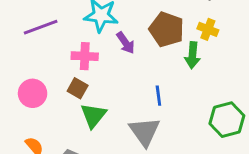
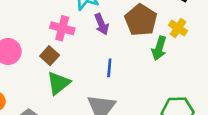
blue line: (158, 96) -> (109, 68), moved

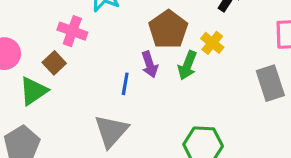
purple arrow: (102, 24) -> (150, 64), moved
green triangle: (58, 83) -> (33, 91), moved

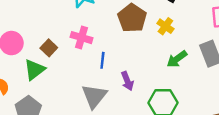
pink cross: (72, 31) -> (81, 38), moved
purple arrow: (150, 64) -> (127, 81), moved
green arrow: (187, 65) -> (177, 59), moved, turned 35

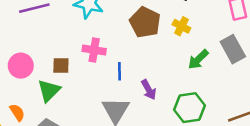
brown square: (49, 48) -> (61, 65), turned -35

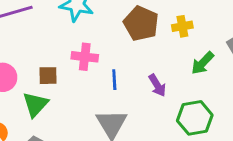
yellow cross: (181, 26) -> (182, 26), turned -36
purple arrow: (149, 90) -> (157, 85), moved

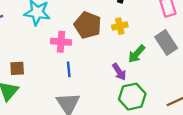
pink cross: (85, 57) -> (61, 42), moved
purple arrow: (157, 85) -> (119, 72), moved

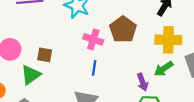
yellow cross: (120, 26) -> (168, 40), moved, size x1.6

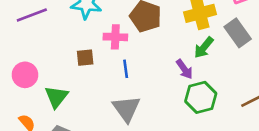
brown square: (45, 55) -> (85, 58), moved

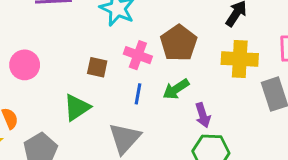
green arrow: (204, 47) -> (176, 89), moved
green triangle: (56, 97) -> (77, 107), moved

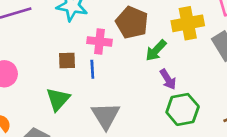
green arrow: (176, 89) -> (156, 50), moved
blue line: (138, 94) -> (92, 69), moved

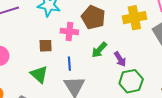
green arrow: (156, 50) -> (99, 50), moved
blue line: (92, 69) -> (69, 64), moved
green triangle: (58, 99) -> (39, 74), turned -30

